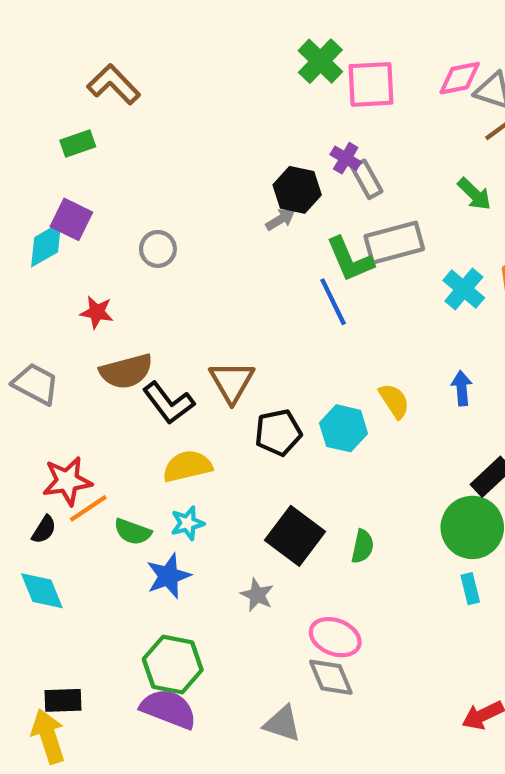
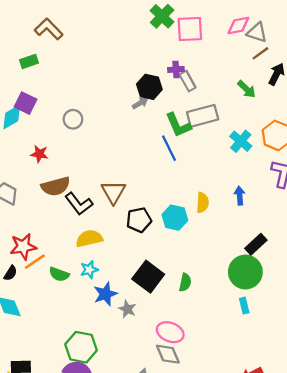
purple cross: (346, 158) -> (176, 69), turned -35
yellow semicircle: (394, 401) -> (203, 203), turned 36
blue star: (168, 576) -> (105, 294), moved

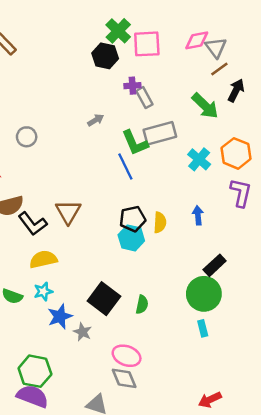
gray triangle: (257, 32) -> (216, 48), turned 35
black hexagon: (149, 87) -> (105, 56), moved
green arrow: (247, 89) -> (205, 106), size x1.4
black pentagon: (139, 220) -> (132, 219), moved

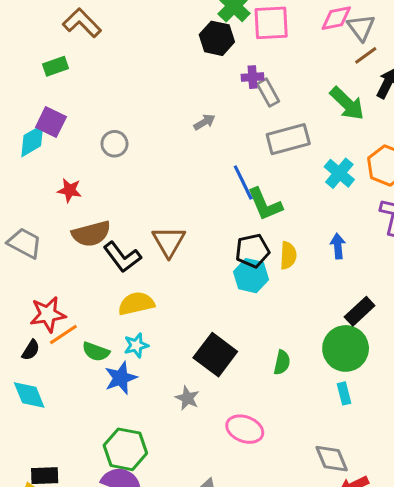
green L-shape: (135, 143) -> (265, 204), moved
green semicircle: (142, 305) -> (282, 362), moved
blue star: (60, 316) -> (121, 378), moved
gray diamond: (124, 378) -> (332, 459), moved

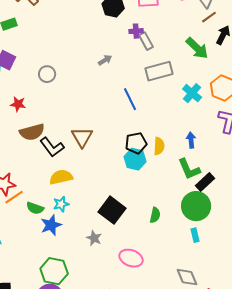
green L-shape: (265, 204) -> (189, 169), moved

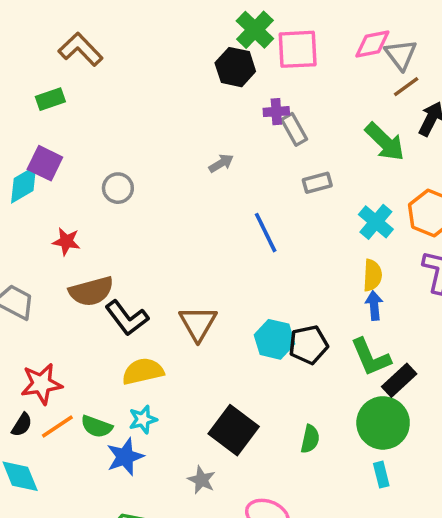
gray rectangle: (159, 71) -> (317, 183), size x0.6
brown triangle: (82, 137) -> (198, 323), moved
black pentagon: (136, 143) -> (308, 345), moved
yellow semicircle: (159, 146) -> (372, 275), moved
orange line: (14, 197) -> (57, 427), moved

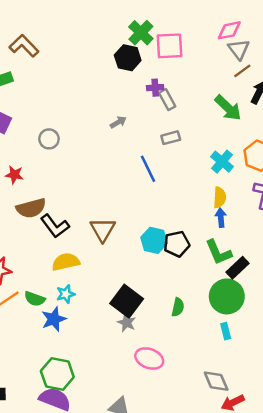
pink diamond: (372, 44) -> (229, 30), moved
gray rectangle: (317, 183) -> (171, 138), moved
gray star: (202, 480) -> (127, 323), moved

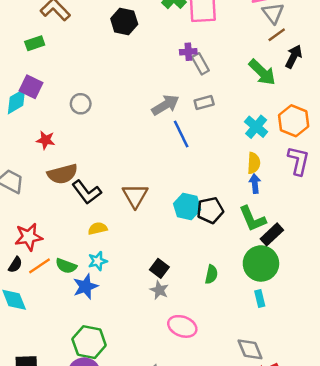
black hexagon: (128, 58) -> (124, 21), moved
gray arrow: (118, 122) -> (165, 105), moved, size x1.6
yellow semicircle: (66, 262) -> (98, 228), size x0.7
black square: (127, 301) -> (159, 268), size x0.6

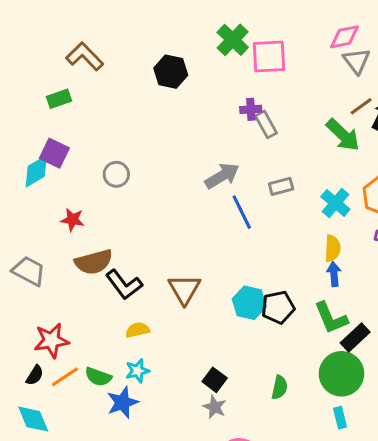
brown line: (277, 35) -> (361, 106), moved
gray rectangle: (204, 103) -> (281, 186), moved

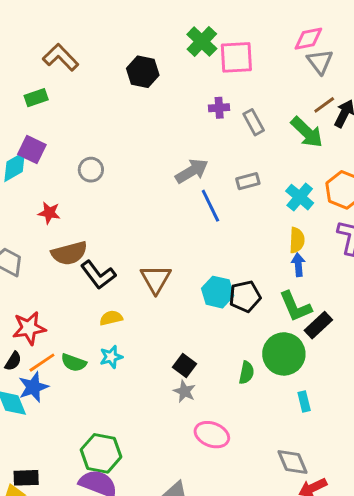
gray rectangle: (266, 124) -> (254, 122), moved
green circle: (341, 374) -> (284, 354), moved
blue star: (122, 402) -> (33, 387), moved

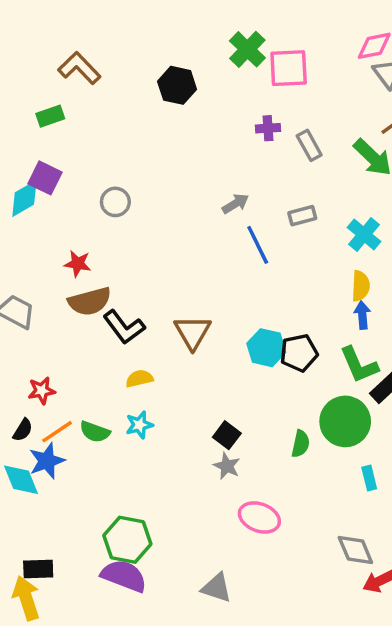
gray arrow: (192, 171) -> (235, 204), size x0.7
red star: (49, 213) -> (78, 264), moved
red star: (29, 328) -> (42, 391), size x0.7

